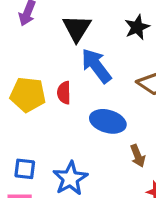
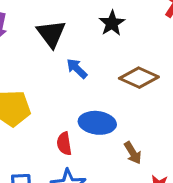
blue arrow: (96, 66) -> (77, 68), size x0.6
red semicircle: (64, 93) -> (64, 144), moved

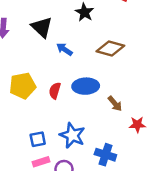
red semicircle: (64, 144) -> (55, 91), moved, turned 35

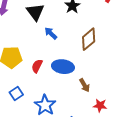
brown diamond: (110, 49) -> (89, 39), turned -65
blue square: (38, 139) -> (16, 93), moved, turned -32

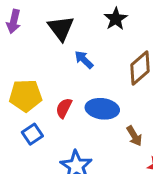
blue square: (16, 93) -> (32, 134), moved

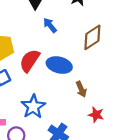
red semicircle: (64, 108) -> (30, 61), size x1.5

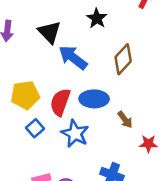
blue arrow: (50, 25) -> (73, 57), size x1.6
blue star: (33, 107) -> (75, 134), moved

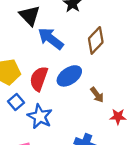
blue ellipse: (94, 99) -> (69, 76), turned -35
blue star: (75, 134) -> (40, 116), moved

